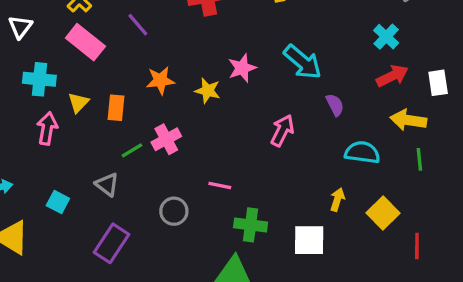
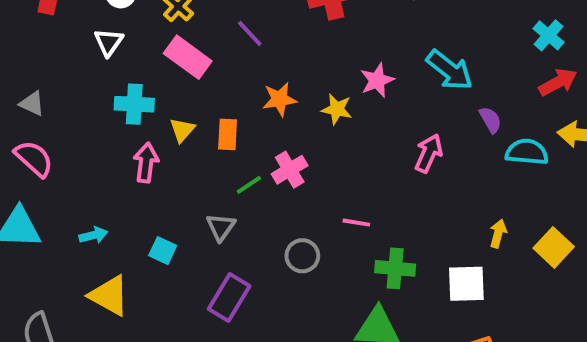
cyan semicircle: (362, 152) -> (527, 152), moved
gray triangle: (107, 184) -> (221, 227), turned 30

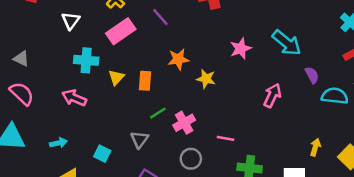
pink rectangle: (188, 57) -> (121, 31), turned -72
yellow star: (337, 109) -> (206, 79), moved
pink arrow: (146, 163) -> (74, 98), moved, turned -75
pink cross: (290, 170) -> (184, 123), moved

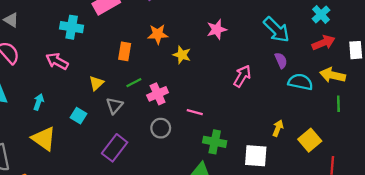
cyan arrow: (287, 43) -> (276, 30), moved
yellow triangle: (116, 77) -> (96, 83), moved
cyan arrow: (58, 143) -> (39, 102), turned -63

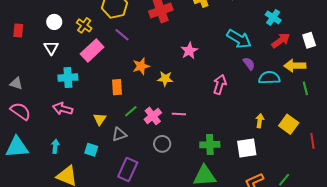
gray triangle: (114, 106) -> (119, 134), turned 42
pink line: (195, 112) -> (179, 114), moved

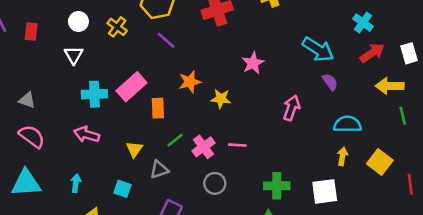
pink rectangle: (92, 51) -> (131, 87), moved
cyan semicircle: (269, 78) -> (347, 124), moved

